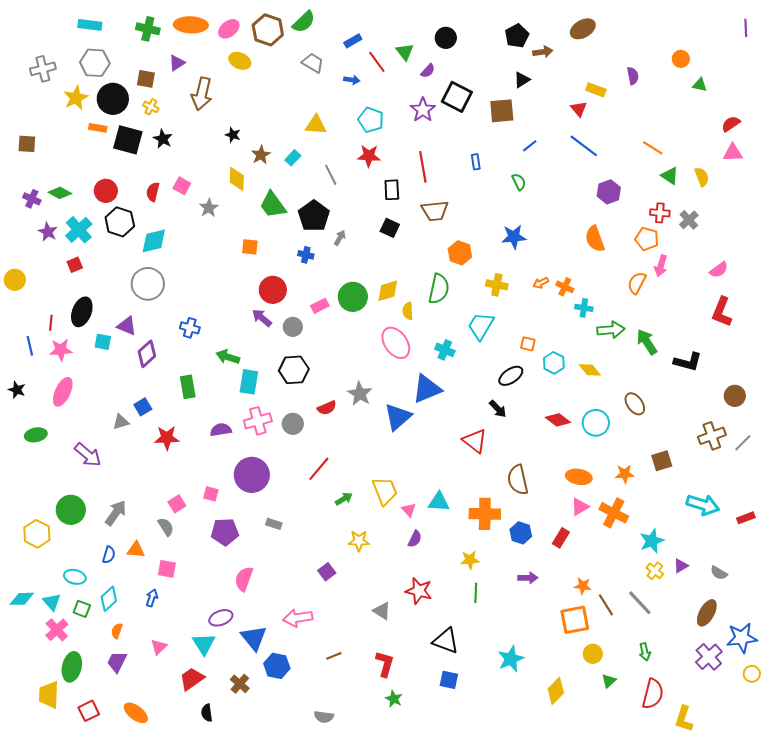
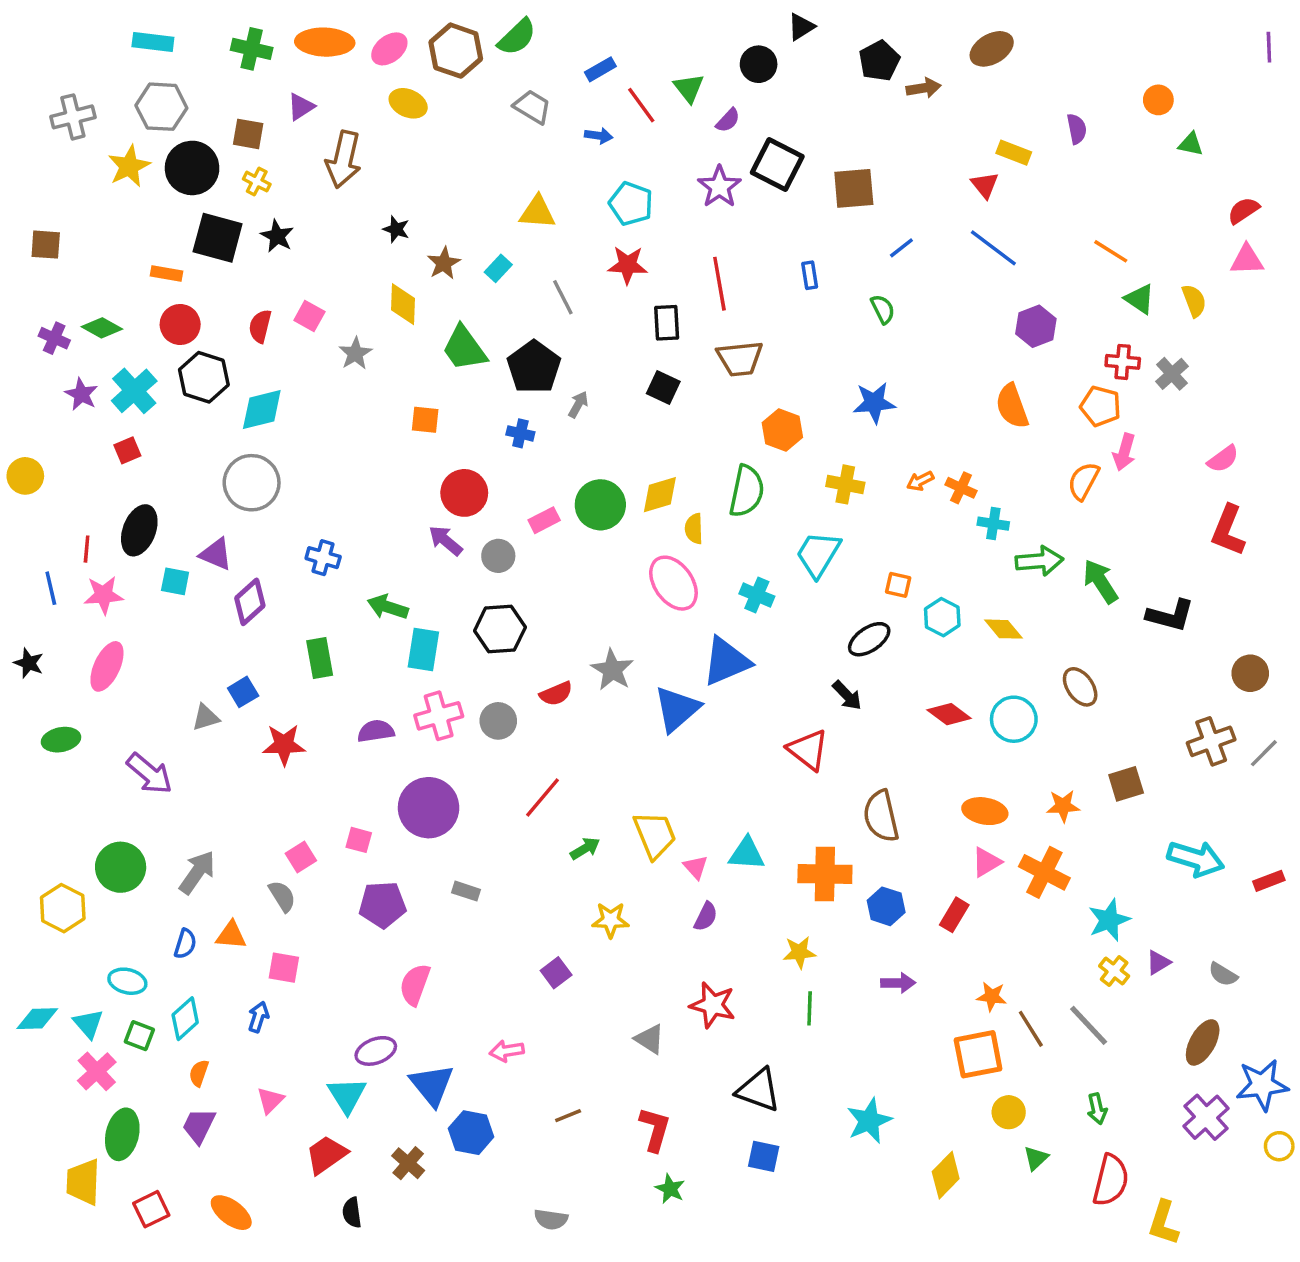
black triangle: (522, 80) -> (801, 27), moved
orange rectangle: (98, 128) -> (167, 273), moved
pink arrow: (298, 618) -> (507, 1051), size x0.7

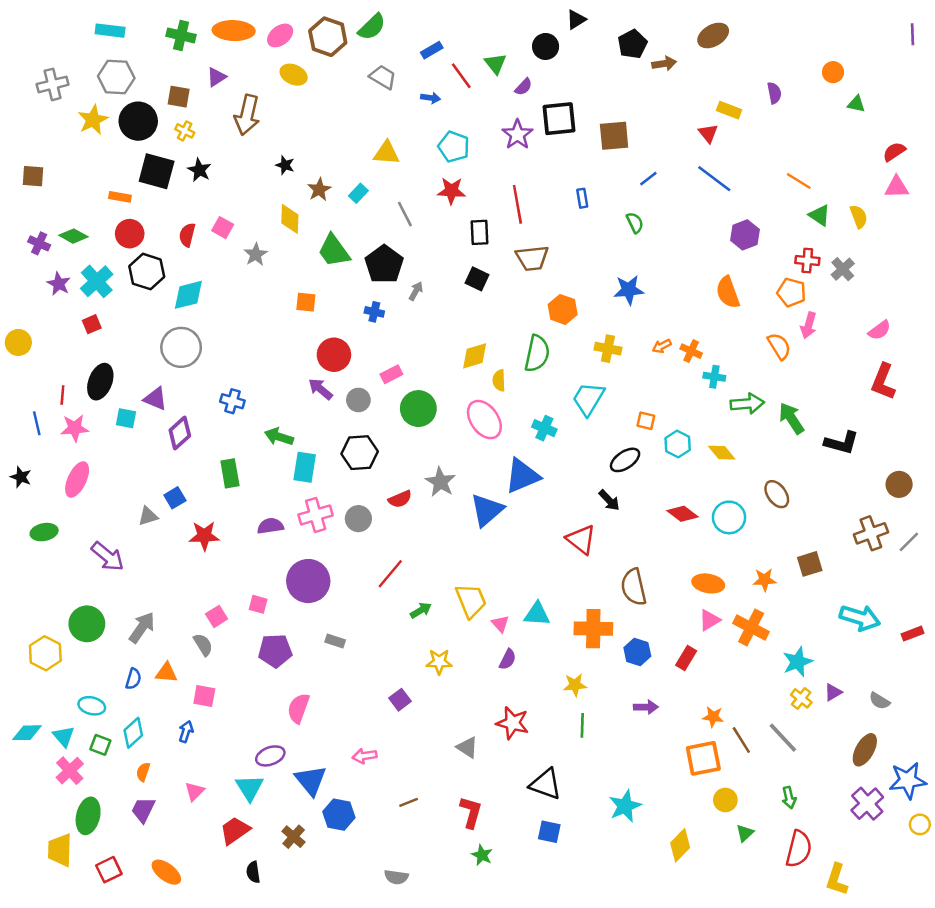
black square: (777, 165) -> (559, 119), turned -33
orange semicircle: (1084, 481) -> (779, 346), turned 120
green circle: (600, 505) -> (418, 409), moved

